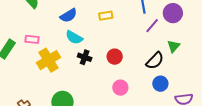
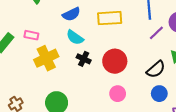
yellow rectangle: (106, 16) -> (110, 18), size x1.6
red circle: (115, 57) -> (115, 61), size x1.5

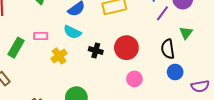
cyan semicircle: (75, 37) -> (72, 32), moved
yellow cross: (46, 58) -> (59, 56), size x0.7
black semicircle: (156, 69) -> (168, 49), turned 132

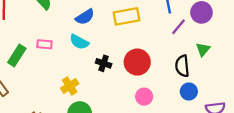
yellow cross: (59, 56) -> (70, 86), moved

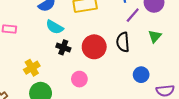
cyan semicircle: (79, 42) -> (55, 27), moved
black semicircle: (182, 66) -> (123, 42), moved
pink circle: (144, 97) -> (79, 79), moved

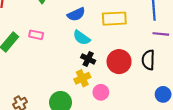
purple line: (133, 15) -> (161, 34), turned 49
yellow cross: (32, 68) -> (82, 78), moved

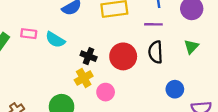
purple line: (161, 34) -> (153, 24), moved
cyan semicircle: (82, 38) -> (55, 40), moved

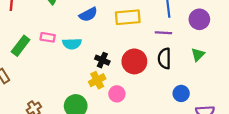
cyan semicircle: (55, 40) -> (72, 44), turned -36

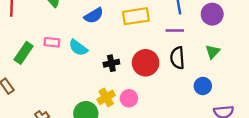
cyan semicircle: (72, 44) -> (78, 48), turned 42
black cross: (102, 60) -> (111, 63), turned -32
yellow cross: (97, 80) -> (106, 97), moved
blue circle: (181, 93) -> (203, 86), moved

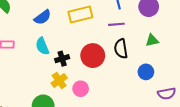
cyan semicircle: (78, 48) -> (42, 46), moved, turned 36
green triangle: (213, 52) -> (152, 40), turned 40
yellow cross: (106, 97) -> (59, 81), moved

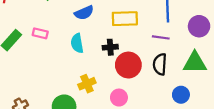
green triangle: (152, 40) -> (195, 63), size x1.6
black cross: (62, 59) -> (110, 47), moved
pink circle: (81, 89) -> (119, 98), moved

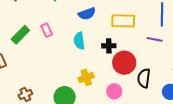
pink rectangle: (40, 33) -> (47, 30), turned 48
black semicircle: (160, 64) -> (144, 78), moved

